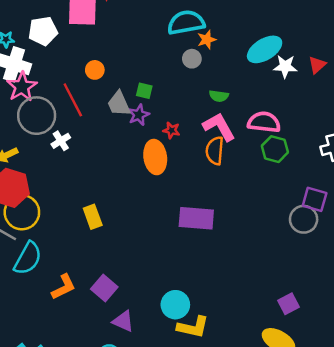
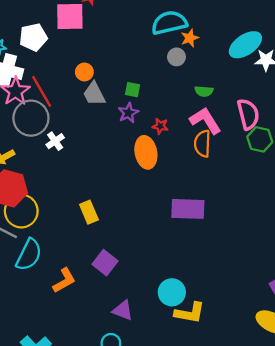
red line: (73, 100) -> (42, 91), moved
gray trapezoid: (119, 104) -> (94, 94), moved
pink semicircle: (264, 122) -> (248, 114), turned 72
purple square: (104, 288) -> (105, 263), moved

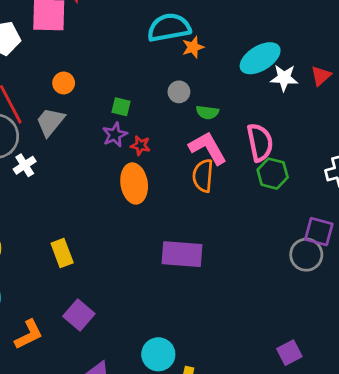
gray circle: (176, 57) -> (179, 92), moved
gray trapezoid: (94, 94) -> (50, 122), moved, turned 64
red star: (160, 126) -> (140, 146), moved

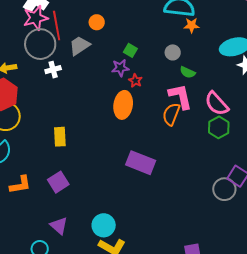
pink semicircle: (260, 142) -> (217, 104), turned 132

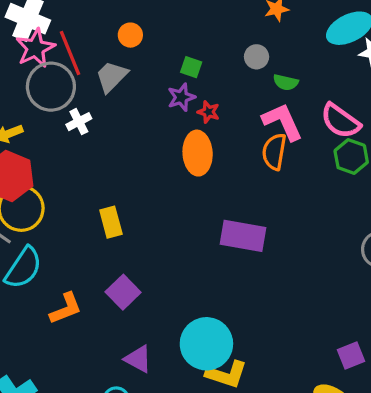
cyan circle: (104, 225) -> (206, 344), size x1.4

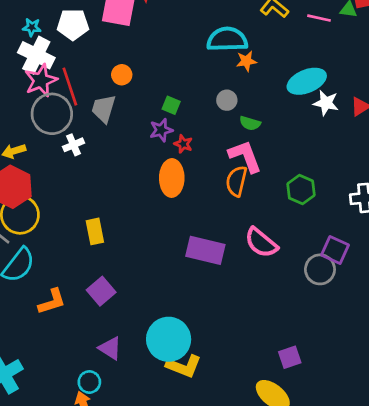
gray trapezoid: (112, 76) -> (104, 109), turned -32
pink semicircle: (340, 121) -> (261, 243), moved

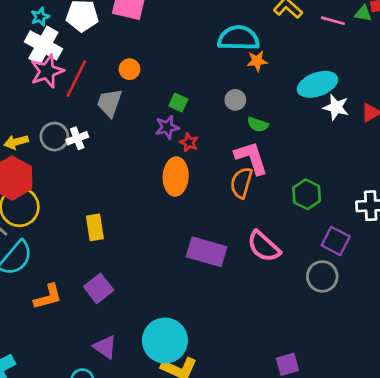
cyan star: (32, 27) -> (40, 17), turned -30
red line: (70, 87) -> (76, 79), turned 42
gray circle: (52, 114) -> (54, 137), moved, size x0.7
purple square: (335, 250) -> (336, 241), moved

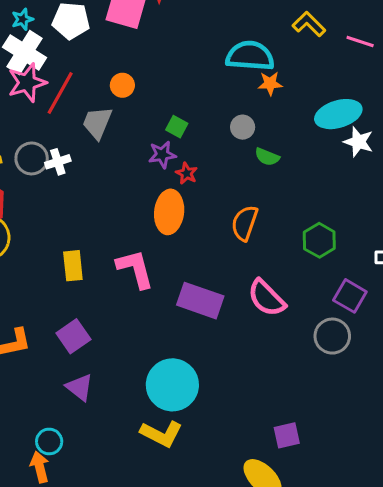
pink L-shape: (251, 158) -> (135, 269), moved
cyan circle: (165, 341) -> (172, 385), moved
purple triangle: (105, 347) -> (80, 387), moved

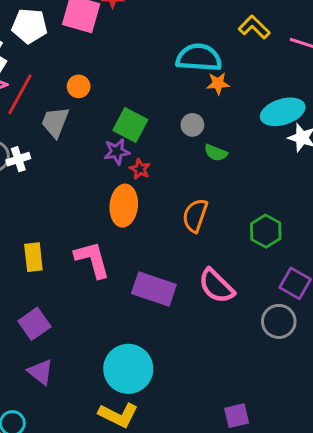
green square: (177, 127) -> (130, 125), size x1.6

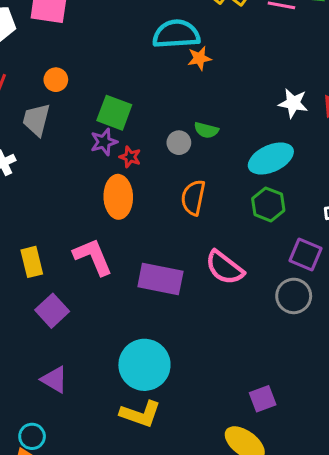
cyan ellipse: (283, 112) -> (271, 159), moved
gray circle: (192, 125) -> (179, 143), moved
purple square: (34, 324) -> (52, 311), moved

